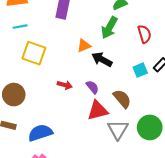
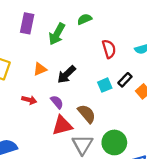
green arrow: (109, 28) -> (57, 34), moved
orange triangle: (84, 46) -> (40, 69), moved
black arrow: (102, 59) -> (66, 74), turned -72

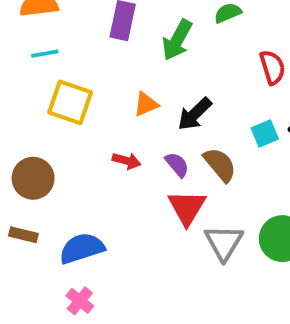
brown semicircle: (87, 114) -> (220, 165), moved
red triangle: (62, 125) -> (187, 207), turned -45

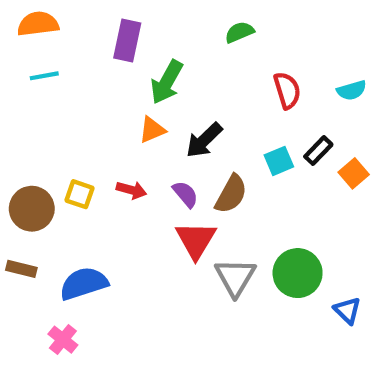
green arrow: (177, 40) -> (167, 82), moved
yellow square: (70, 102) -> (80, 194), moved, size x0.6
brown semicircle: (220, 165) -> (231, 194), turned 69
pink cross: (80, 301) -> (63, 340), moved

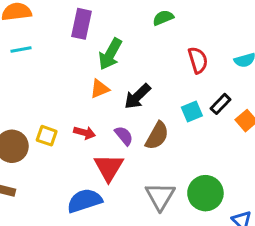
red triangle: (196, 240) -> (109, 167), moved
blue semicircle: (84, 283) -> (85, 201), moved

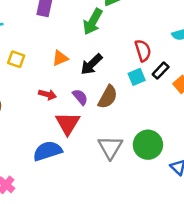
green arrow: (110, 54) -> (93, 22), moved
red semicircle: (198, 60) -> (143, 51), moved
yellow square: (47, 136) -> (16, 59), moved

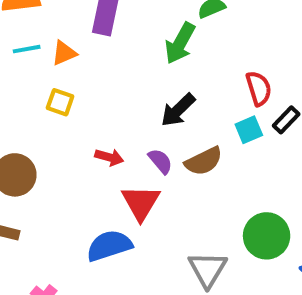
orange triangle: (60, 58) -> (64, 53), moved
brown semicircle: (108, 97) -> (204, 161), turned 35
gray triangle: (110, 147) -> (208, 269), moved

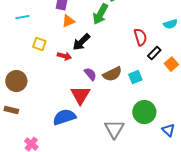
orange triangle: (64, 53) -> (68, 21), moved
black arrow: (178, 110) -> (81, 42), moved
cyan square: (249, 130) -> (135, 77), moved
red arrow: (109, 157) -> (64, 56), moved

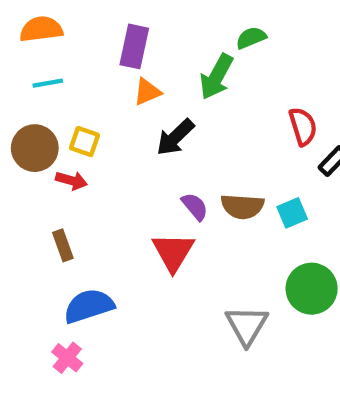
red arrow: (64, 56) -> (72, 181), moved
brown semicircle: (112, 74) -> (242, 206), turned 30
brown circle: (16, 81) -> (35, 148), moved
brown rectangle: (11, 110) -> (63, 245), moved, turned 56
blue semicircle: (64, 117) -> (89, 306), moved

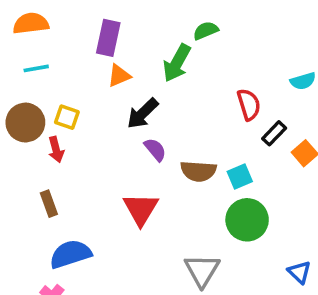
red arrow: (72, 181) -> (56, 150), turned 60
purple semicircle: (195, 206) -> (155, 150), moved
green circle: (312, 289) -> (247, 220), moved

